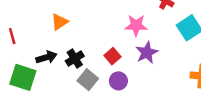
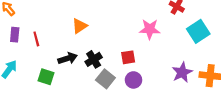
purple star: (147, 53) -> (182, 72), moved
red square: (113, 56) -> (128, 57), turned 32
green square: (23, 77) -> (46, 77), size x0.7

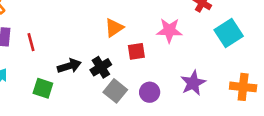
orange triangle: (80, 26) -> (114, 28), moved
red square: (128, 57) -> (136, 51), moved
purple star: (182, 72) -> (193, 83), moved

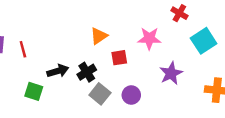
purple star: (193, 83) -> (171, 73), moved

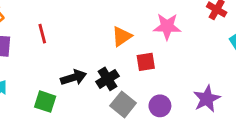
pink star: (149, 38) -> (167, 26), moved
red line: (23, 49) -> (42, 34), moved
purple star: (171, 73) -> (207, 99), moved

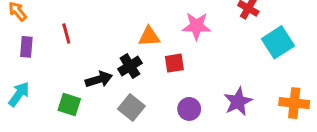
orange triangle: (122, 36) -> (149, 36), turned 30
black cross: (107, 79) -> (130, 66), moved
gray square: (123, 104) -> (131, 107), moved

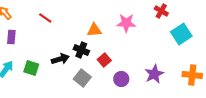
red line: (66, 33) -> (45, 18), moved, turned -40
red square: (174, 63) -> (104, 60), moved, turned -32
black cross: (130, 66) -> (81, 50), turned -35
green square: (69, 105) -> (31, 68), moved

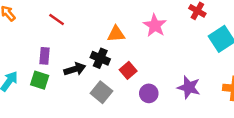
pink star: (126, 23) -> (155, 25), turned 30
purple rectangle: (11, 37) -> (44, 56), moved
purple star: (154, 74) -> (189, 87), turned -30

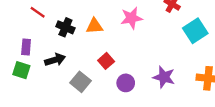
pink star: (155, 25) -> (131, 18), turned 30
black cross: (100, 58) -> (65, 27), moved

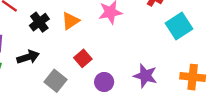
orange triangle: (94, 26) -> (70, 21), turned -30
black cross: (65, 27) -> (39, 22), turned 30

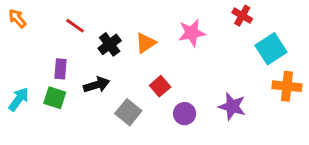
orange cross: (193, 77) -> (287, 86), moved

